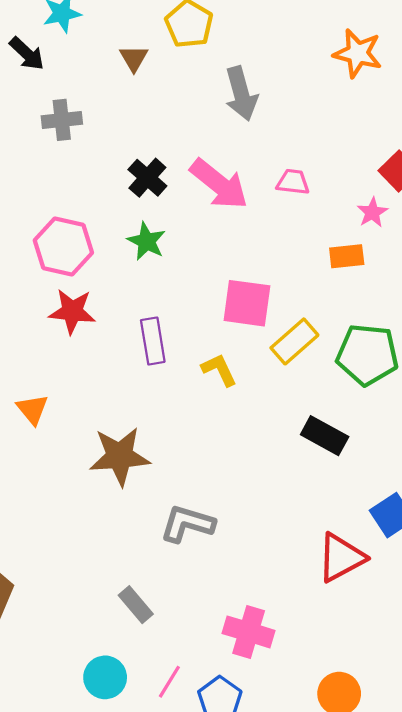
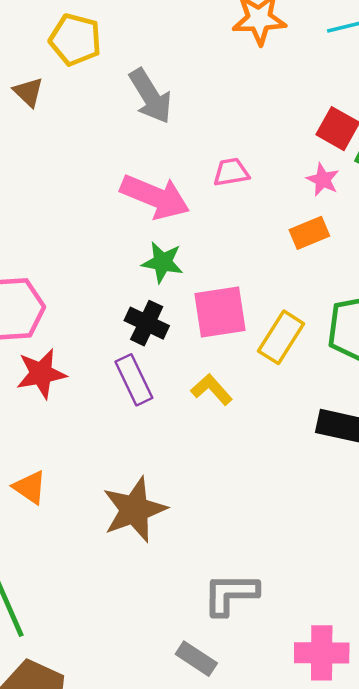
black cross: (147, 178) -> (147, 323), moved
green star: (146, 241) -> (163, 262), moved
gray L-shape: (187, 524) -> (231, 594), moved

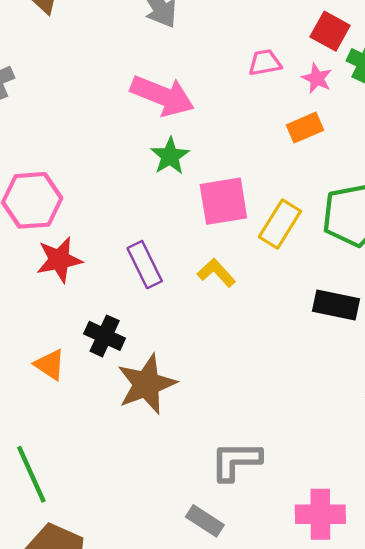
pink trapezoid: (231, 172) -> (265, 63), moved
green star: (163, 262) -> (170, 156), turned 30
black cross: (147, 323) -> (105, 336), moved

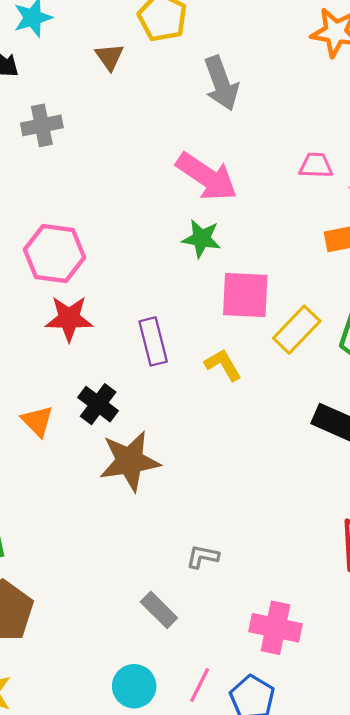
green star: (170, 156) -> (201, 239), turned 30
gray L-shape: (236, 461) -> (203, 557), size x0.6

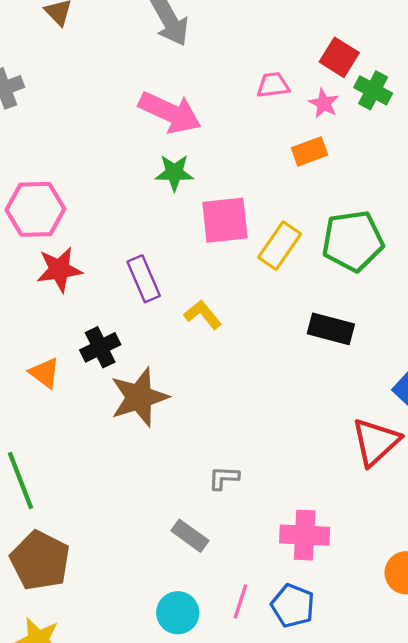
yellow L-shape: (223, 365) -> (203, 315), moved
black cross: (98, 404) -> (100, 347), turned 36

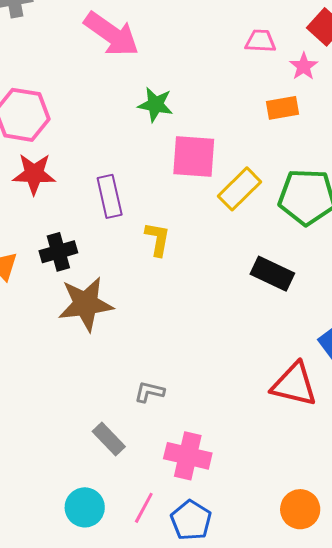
pink arrow: (170, 112) -> (111, 34), moved
yellow L-shape: (203, 315) -> (158, 239), turned 39
red triangle: (376, 442) -> (294, 384), turned 45
pink cross: (305, 535) -> (188, 456), moved

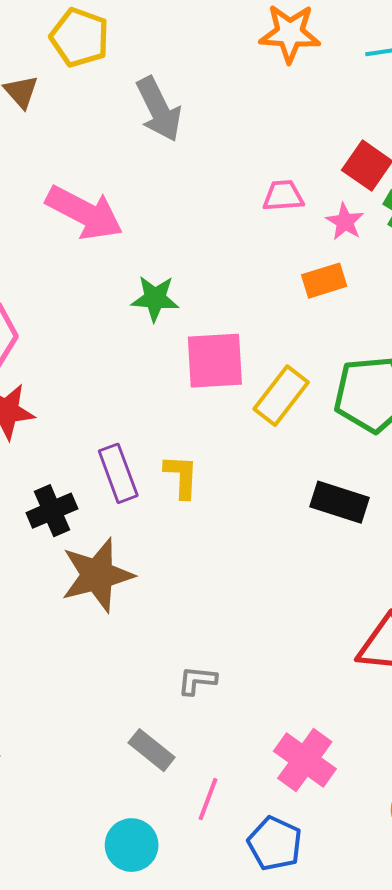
purple rectangle: (110, 196) -> (118, 473), moved
pink cross: (188, 456) -> (305, 760), moved, turned 30
pink line: (144, 508) -> (208, 799), moved

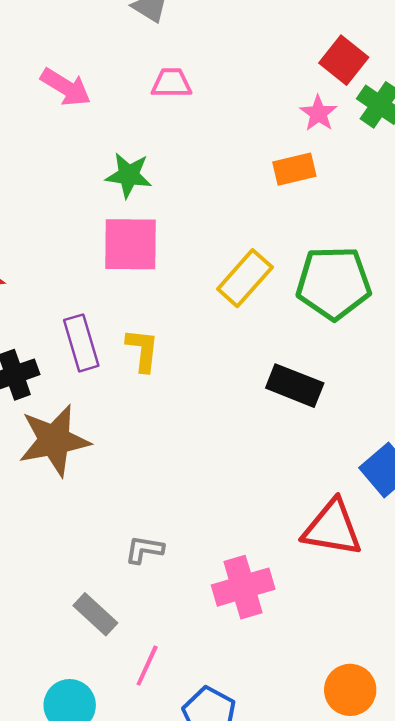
pink trapezoid: (283, 196) -> (171, 83), moved
pink arrow: (84, 213) -> (66, 87), size x0.7
pink square: (215, 361) -> (131, 244), moved
pink cross: (305, 760) -> (243, 587), moved, turned 34

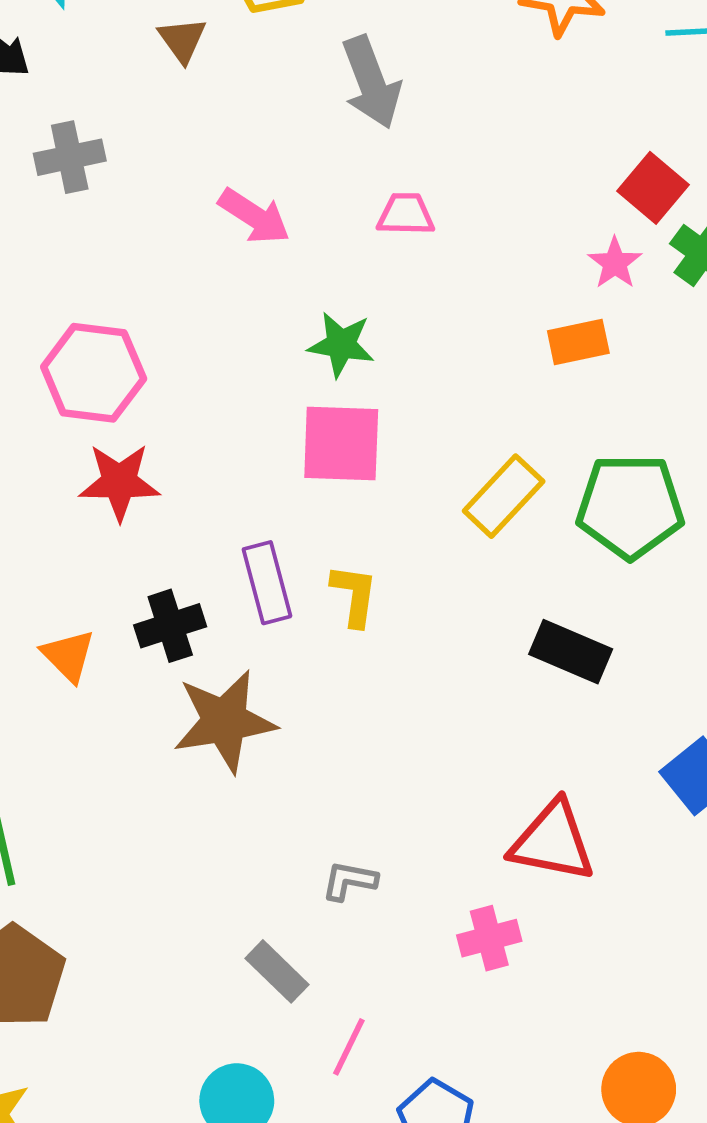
red triangle: (332, 528) -> (553, 841), moved
pink cross: (243, 587) -> (489, 938), size x0.7

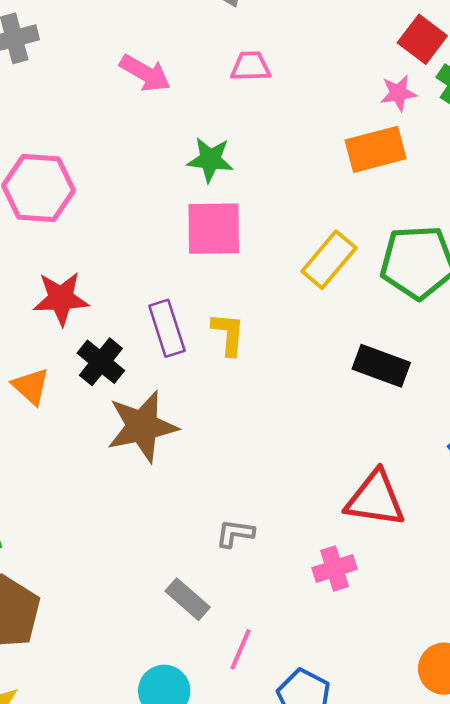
pink star: (615, 263) -> (398, 93), turned 30
orange rectangle: (578, 342) -> (376, 149), size x1.4
red star: (119, 482) -> (61, 299), moved
black cross: (170, 626) -> (101, 362), turned -30

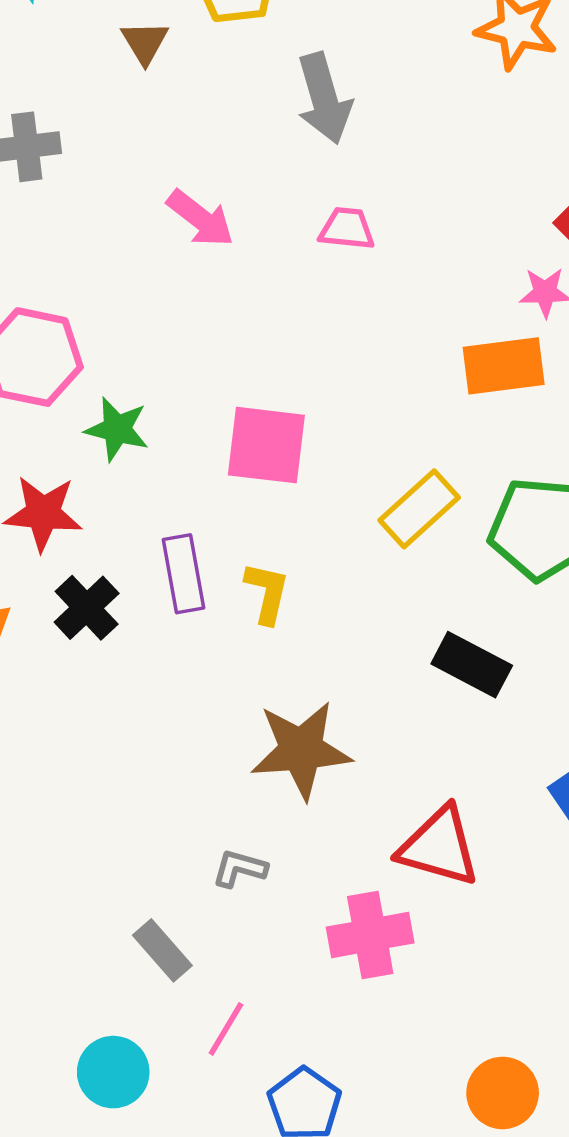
green star: (210, 160) -> (117, 429), moved
brown star: (142, 426) -> (301, 750), moved
pink cross: (335, 568) -> (370, 935), size x1.4

